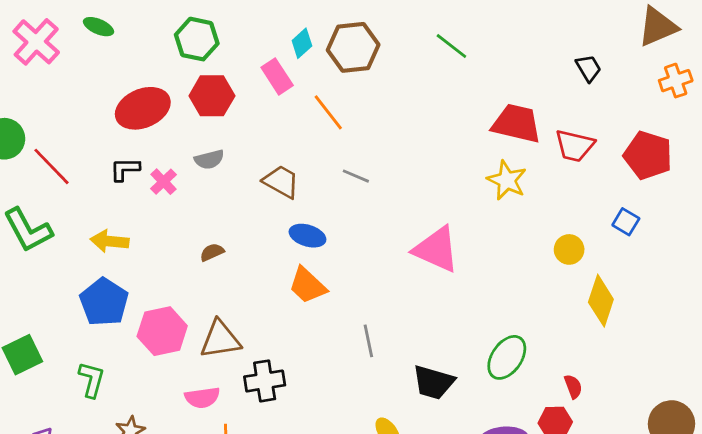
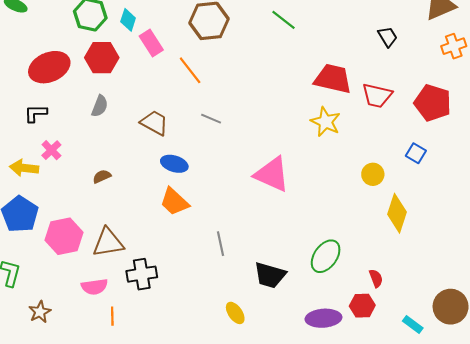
cyan diamond: (302, 43) -> (128, 20), moved, turned -30
gray semicircle: (209, 159) -> (100, 106), turned -55
pink cross: (164, 182) -> (51, 150), moved

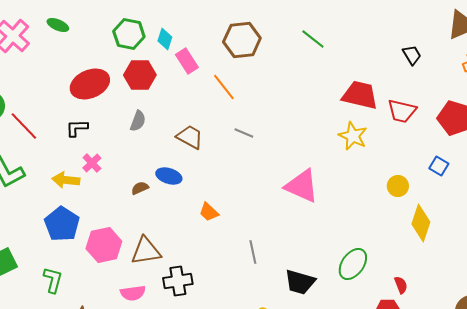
blue ellipse: (174, 164) -> (169, 176), moved
orange trapezoid: (174, 202) -> (209, 212), size x0.7

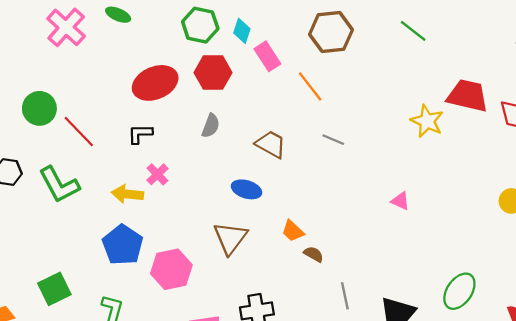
yellow star: (353, 136) -> (427, 121), moved
pink triangle: (302, 186) -> (400, 201), size x0.5
brown semicircle: (140, 188) -> (314, 254), moved, turned 54
brown triangle: (146, 251) -> (230, 238), moved, turned -44
gray line: (253, 252) -> (345, 296), moved

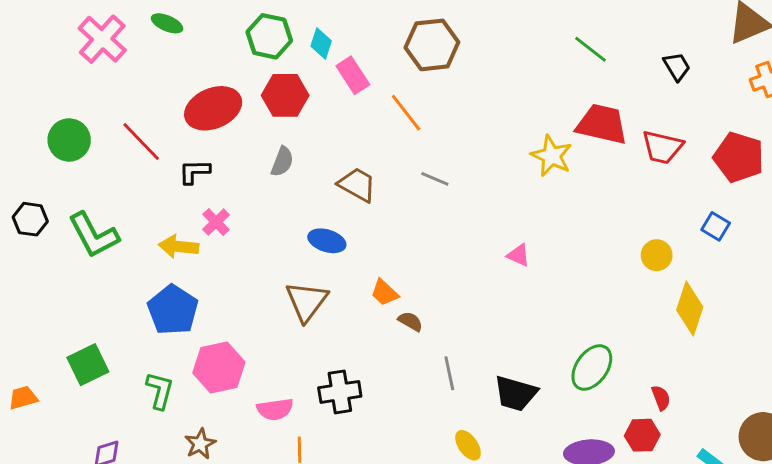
green line: (413, 31) -> (590, 49), moved
red line: (79, 132) -> (141, 141), moved
pink hexagon: (171, 269) -> (219, 368), moved

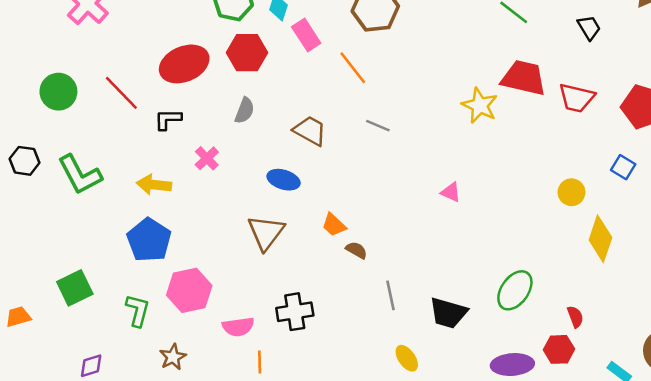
pink cross: (216, 222) -> (207, 158), moved

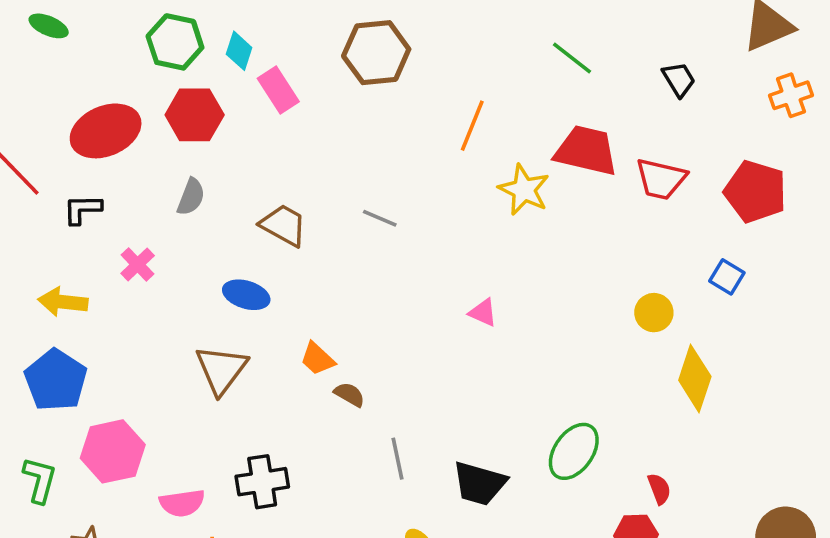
orange line: (353, 68) -> (472, 126), moved, turned 60

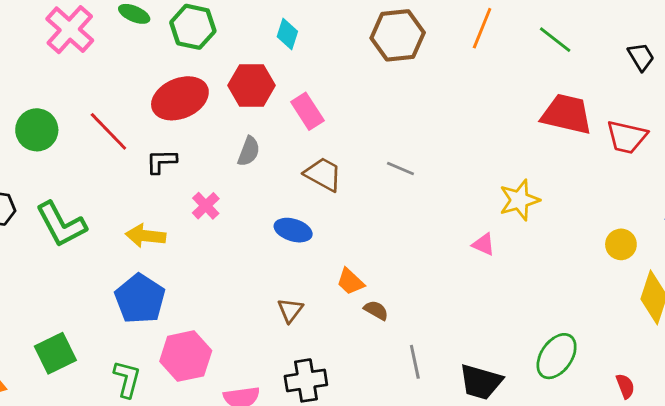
green hexagon: (175, 42) -> (193, 27), moved
pink rectangle: (278, 90) -> (307, 111), moved
orange line: (472, 126) -> (482, 28), moved
yellow star: (524, 190) -> (519, 200), moved, turned 30
brown triangle: (221, 370) -> (290, 310), moved, size x0.6

